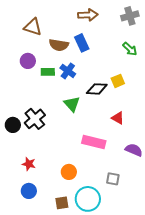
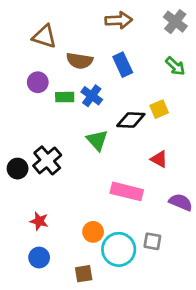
gray cross: (130, 16) -> (175, 22), turned -36
blue rectangle: (82, 43) -> (123, 65), moved
cyan circle: (88, 199) -> (119, 249), moved

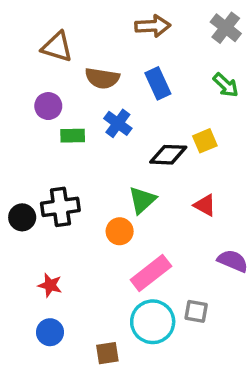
green rectangle: (65, 97) -> (73, 136), moved
green triangle: (97, 140) -> (142, 200), moved, turned 30
black cross: (47, 160) -> (60, 207), turned 32
pink rectangle: (127, 191) -> (151, 273), moved, turned -52
orange circle: (93, 232) -> (120, 231), moved

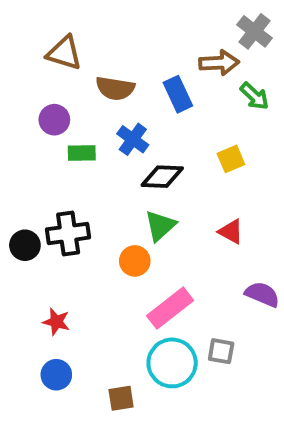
brown arrow: (153, 26) -> (219, 63), moved
black diamond: (168, 155) -> (162, 177), moved

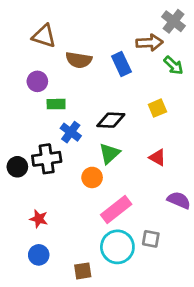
blue cross: (133, 139) -> (71, 132), moved

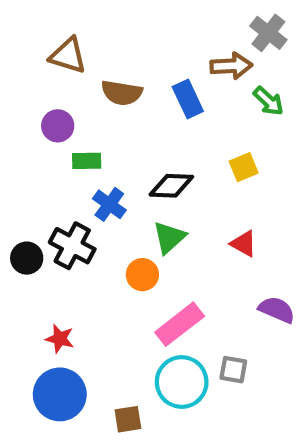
black cross: (47, 159) -> (72, 246), turned 36
blue circle: (39, 255) -> (60, 394), size x1.6

